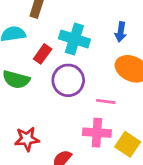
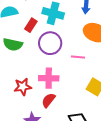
pink cross: (97, 133) -> (49, 78), moved

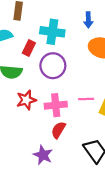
pink line: (78, 57) -> (86, 99), moved
red star: (23, 87) -> (26, 100), moved

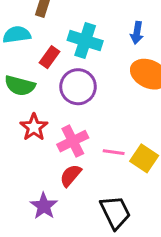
pink line: (86, 99) -> (114, 152), moved
red star: (26, 100) -> (34, 127), turned -30
pink cross: (56, 105) -> (73, 141), turned -30

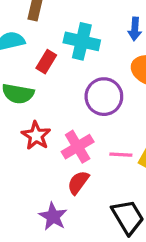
purple circle: (78, 87) -> (104, 97), moved

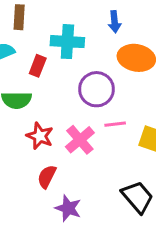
pink line: (121, 155) -> (115, 124), moved
red semicircle: (78, 183) -> (47, 177), moved

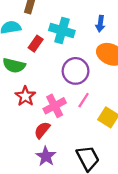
pink line: (115, 124) -> (84, 100), turned -63
red semicircle: (47, 177) -> (42, 130), moved
purple star: (68, 208) -> (46, 156), moved

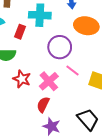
pink line: (84, 100) -> (72, 71), turned -72

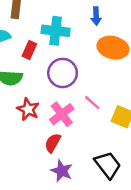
purple circle: (60, 47) -> (63, 73), moved

